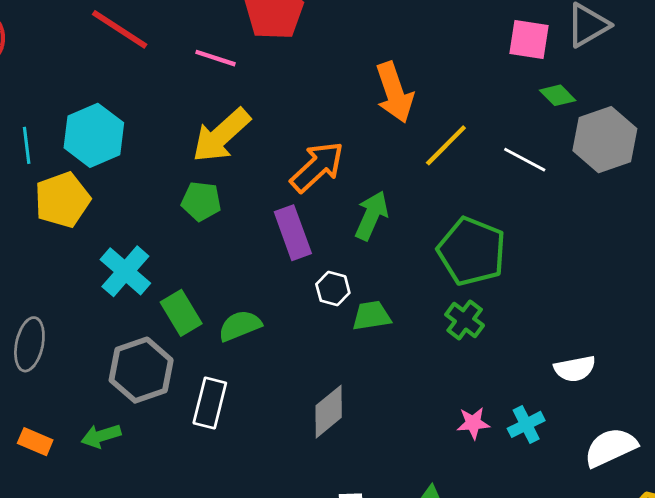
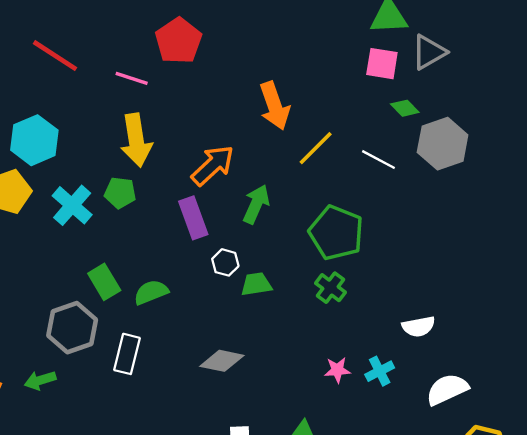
yellow arrow: (221, 135) -> (136, 140), turned -57
cyan cross: (125, 271) -> (72, 205), moved
gray diamond: (329, 412) -> (222, 361), turned 51

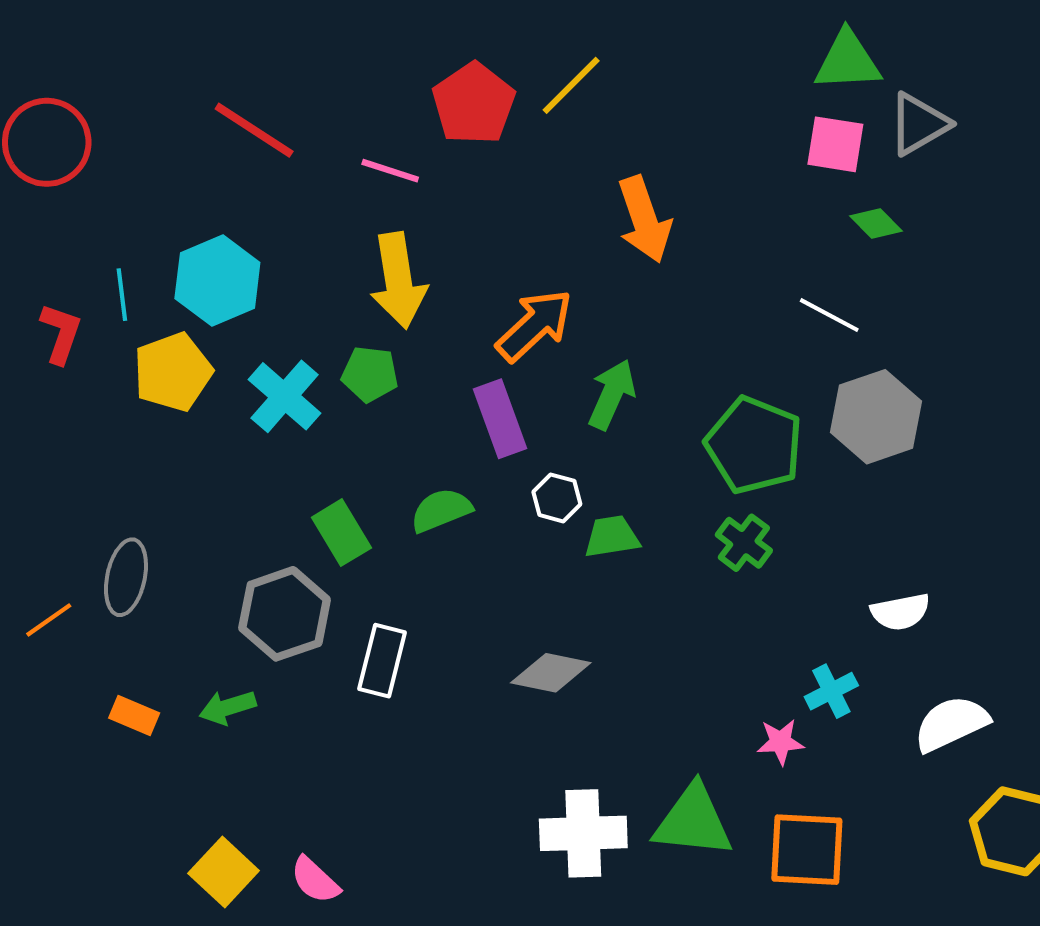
gray hexagon: (443, 144) -> (876, 417), moved
yellow line: (316, 148) -> (571, 85), moved
green semicircle: (151, 292) -> (441, 510), moved
pink star: (337, 370) -> (780, 742), moved

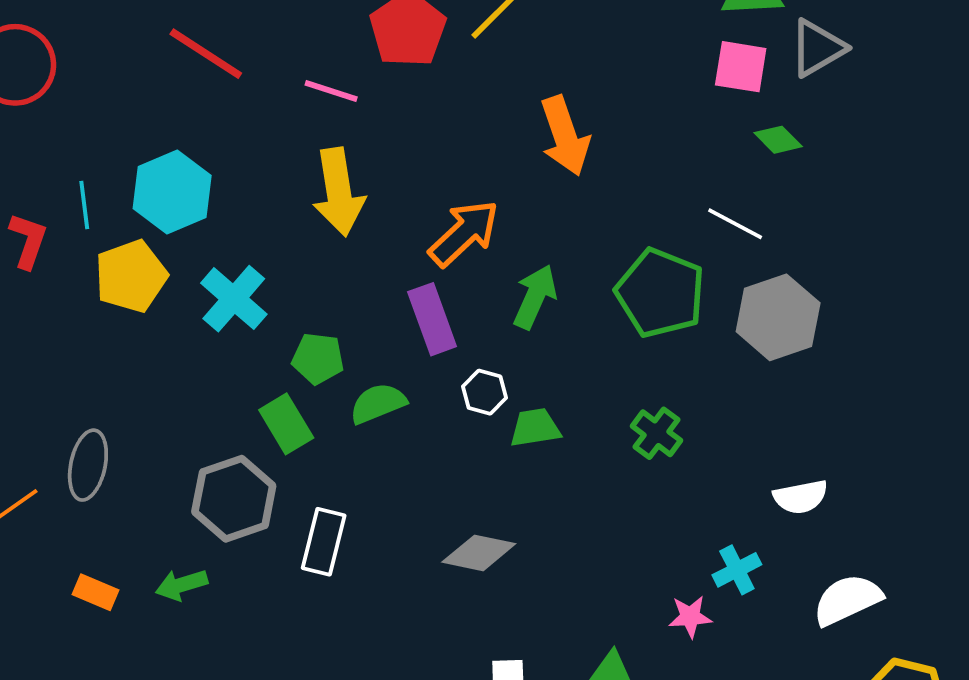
green pentagon: (370, 374) -> (318, 358), moved
green pentagon: (754, 445) -> (660, 293), moved

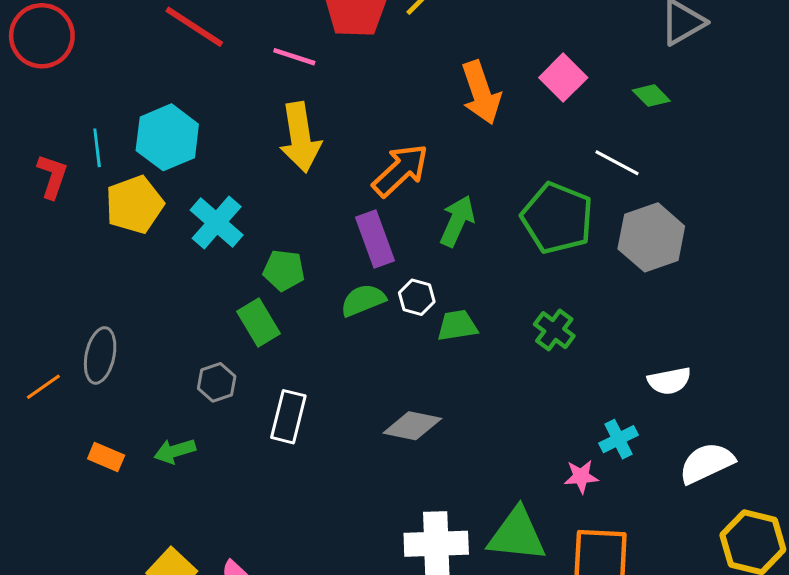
pink square: (741, 67) -> (563, 78), moved, turned 36
green semicircle: (378, 403) -> (363, 300), moved
gray hexagon: (234, 499) -> (217, 382), size x0.6

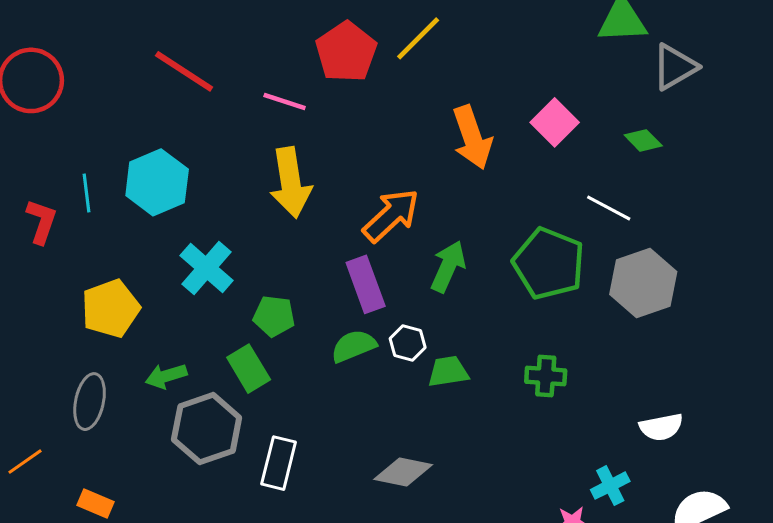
yellow pentagon: (134, 205) -> (111, 308), moved
green cross: (554, 330) -> (546, 376), turned -33
gray hexagon: (217, 382) -> (207, 429), size x1.8
orange line: (43, 387) -> (25, 462), moved
green arrow: (175, 451) -> (166, 376), moved

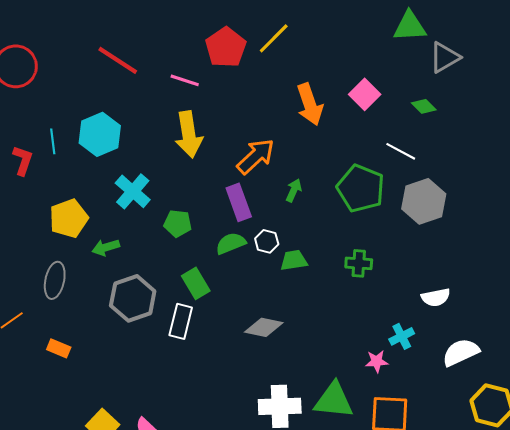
green arrow: (448, 266) -> (294, 190), size x0.7
green rectangle: (249, 369) -> (196, 283), moved
green arrow: (166, 376) -> (106, 247), moved

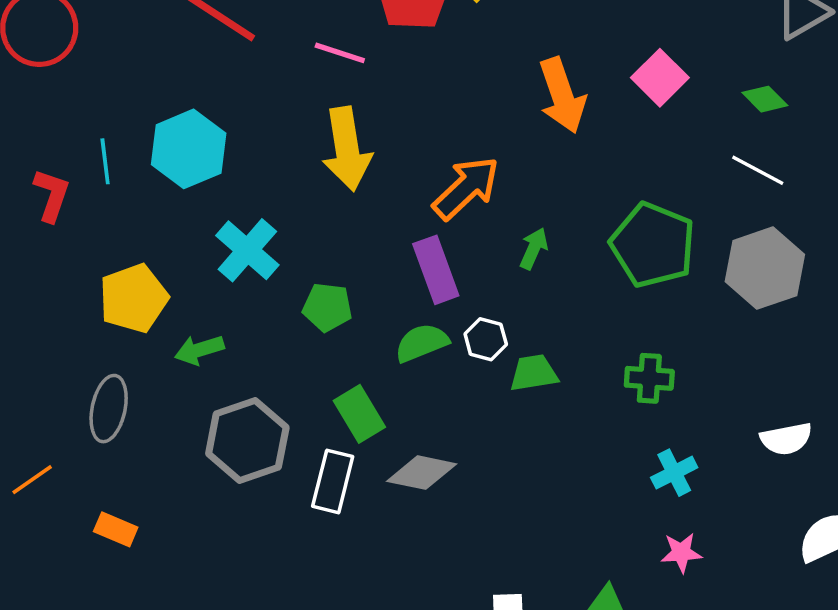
white line: (401, 151) -> (758, 170), moved
gray diamond: (264, 327) -> (422, 473), moved
cyan cross: (402, 336) -> (674, 473), moved

